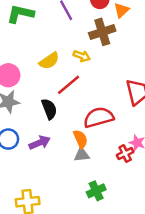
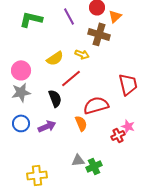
brown cross: (102, 32) -> (99, 34), turned 35
gray triangle: (82, 155) -> (78, 160), moved

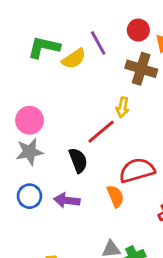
yellow arrow: (82, 54) -> (123, 107), moved, turned 80
yellow semicircle: (55, 58) -> (74, 59), moved
purple arrow: (47, 126) -> (67, 200), turned -150

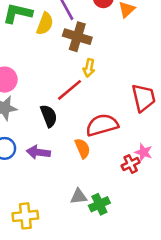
yellow semicircle: (74, 59) -> (45, 24), turned -35
brown cross: (141, 69) -> (77, 37), moved

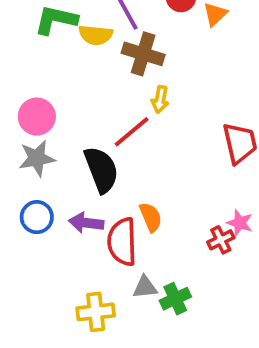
yellow semicircle: (45, 24) -> (96, 35), turned 75
black semicircle: (49, 116) -> (101, 170), size x1.4
red semicircle: (102, 125) -> (122, 242), moved, turned -76
yellow cross: (25, 216) -> (96, 312), moved

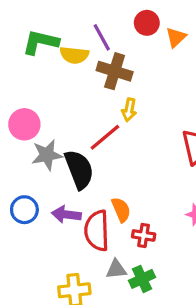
gray star: (37, 158) -> (47, 155), moved
red cross: (221, 240) -> (144, 235), moved, turned 35

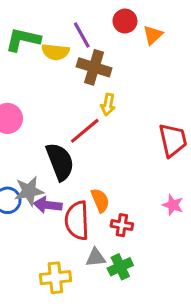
gray star: (47, 155) -> (29, 191), moved

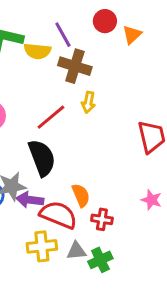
red line: (85, 131) -> (51, 117), moved
red semicircle: (77, 220) -> (58, 215), turned 114
yellow cross: (55, 278) -> (42, 246), moved

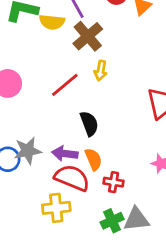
brown cross: (75, 66) -> (88, 36), turned 32
black semicircle: (42, 158) -> (89, 124), moved, size x0.7
purple arrow: (30, 200) -> (65, 154), moved
gray triangle: (76, 251) -> (136, 219), moved, size x1.4

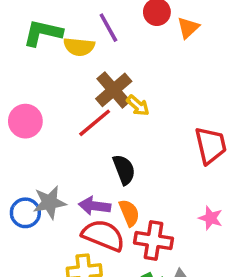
brown cross: (88, 36) -> (114, 90), moved
yellow arrow: (101, 71) -> (138, 106), turned -60
red cross: (114, 182) -> (153, 241), size x1.5

